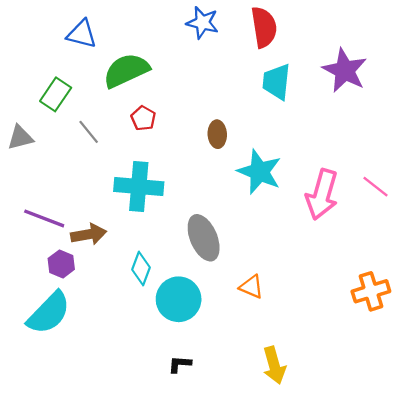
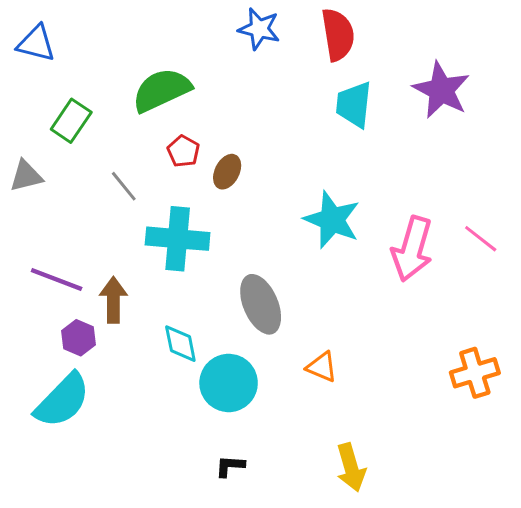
blue triangle: (82, 34) -> (36, 43), moved
gray line: (89, 132) -> (124, 186), moved
brown ellipse: (217, 134) -> (227, 172), moved, turned 30
brown arrow: (89, 234) -> (113, 300), turned -80
cyan diamond: (141, 269) -> (180, 344), turned -32

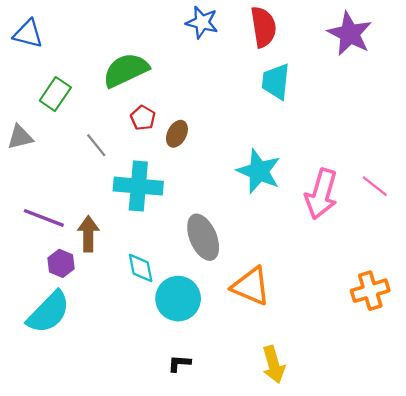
purple star: (441, 90) -> (350, 34), moved
orange triangle: (322, 367) -> (251, 286), size x1.6

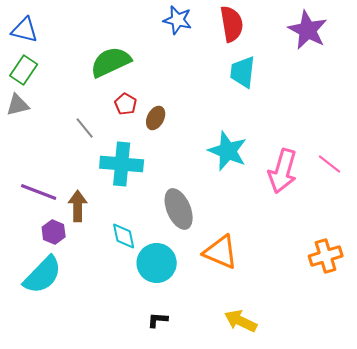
green rectangle: (55, 94) -> (24, 70), moved
gray triangle: (20, 137) -> (18, 105), moved
yellow arrow: (274, 365) -> (241, 321), turned 132

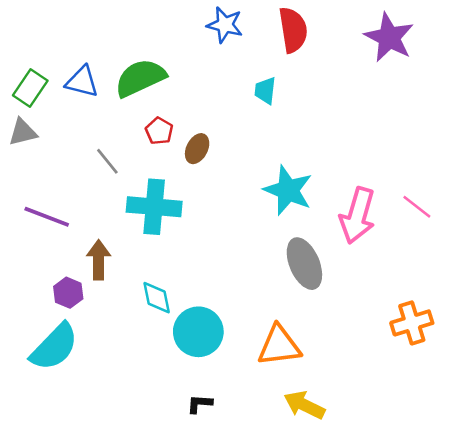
blue triangle: (25, 30) -> (82, 82), moved
cyan trapezoid: (243, 72) -> (265, 91), moved, size x0.7
purple line: (39, 192) -> (47, 217), moved
gray ellipse: (179, 209) -> (304, 264), moved
orange triangle: (221, 252) -> (279, 346), moved, turned -30

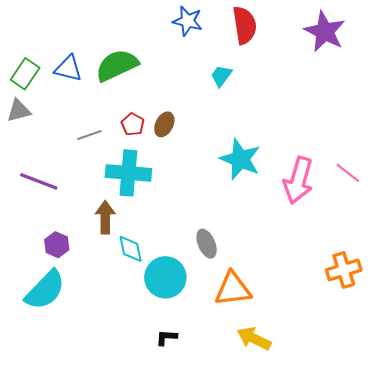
cyan trapezoid: (265, 91) -> (221, 76), turned 30
red pentagon: (159, 131) -> (133, 124), moved
gray line: (107, 161) -> (89, 135), turned -70
brown arrow: (99, 260) -> (105, 217), moved
gray ellipse: (304, 264) -> (207, 244), moved, size x0.7

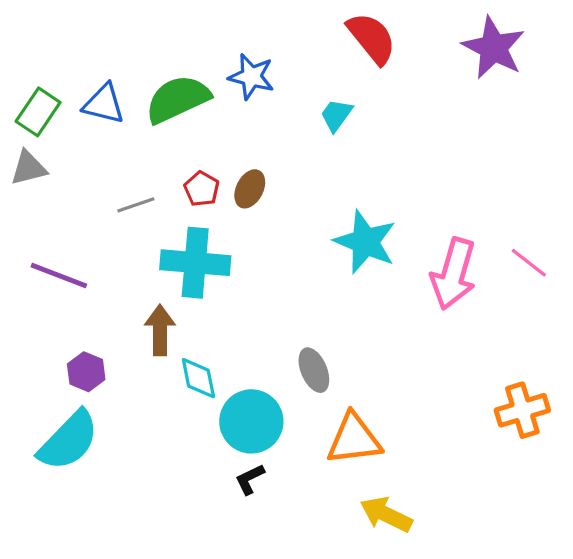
blue star: (188, 21) -> (251, 77), moved
red semicircle: (245, 25) -> (372, 38), turned -30
black L-shape: (166, 338) -> (250, 479), moved, turned -30

